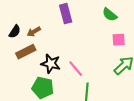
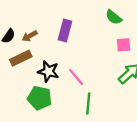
purple rectangle: (66, 14) -> (65, 31), moved, turned 30

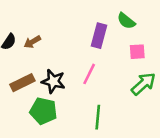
purple rectangle: (65, 31) -> (99, 36), moved
brown rectangle: (21, 58) -> (22, 83), moved
pink line: (76, 77) -> (89, 74), moved, turned 66

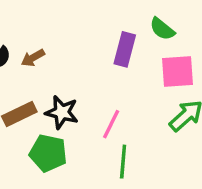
pink square: (137, 52) -> (177, 71), size x1.5
pink line: (89, 74) -> (111, 124), moved

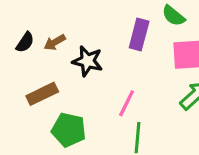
black star: (62, 112) -> (87, 61), moved

